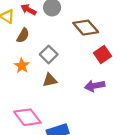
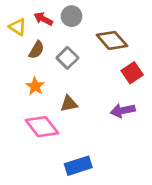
gray square: (49, 54) -> (67, 58), moved
pink diamond: (27, 117) -> (42, 127), moved

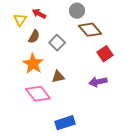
gray circle: (72, 16) -> (77, 11), moved
yellow triangle: (18, 27) -> (20, 20), turned 32
orange star: (35, 86) -> (33, 64), size x1.5

